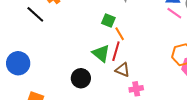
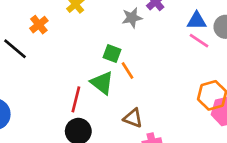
red line: (116, 51) -> (76, 99), moved
green triangle: (101, 53) -> (102, 83), moved

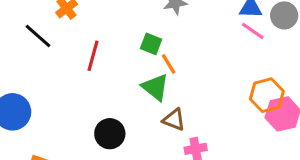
green triangle: (102, 83) -> (155, 87), moved
red line: (76, 99) -> (93, 56), moved

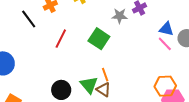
green square: (151, 44) -> (99, 39), size x1.5
orange line: (169, 64) -> (105, 75), moved
green triangle: (155, 87) -> (89, 85), moved

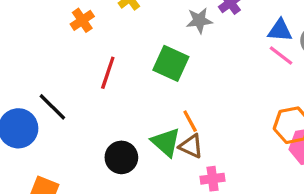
black line: (29, 19) -> (52, 107), moved

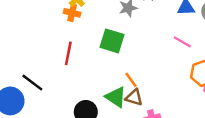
orange cross: (82, 20) -> (72, 13), moved, turned -35
pink line: (281, 55) -> (182, 42), moved

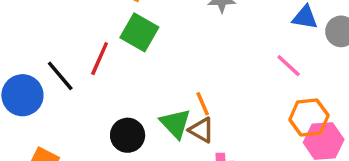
green square: (112, 41) -> (139, 32), moved
red line: (68, 53) -> (100, 59), moved

